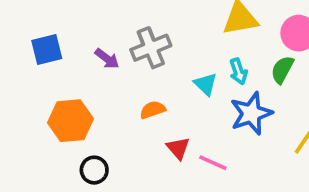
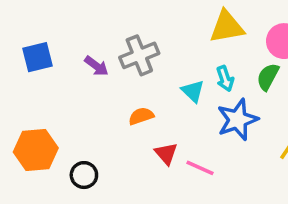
orange hexagon: (70, 121) -> (36, 150), moved

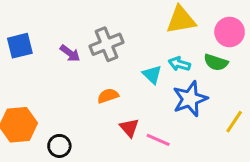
green semicircle: (268, 77) -> (216, 62), turned -100
cyan arrow: (225, 79) -> (179, 64), turned 125

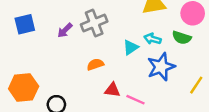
purple arrow: (70, 53) -> (65, 30), turned 98
cyan triangle: (152, 75) -> (131, 47), turned 42
red triangle: (129, 128) -> (112, 90), turned -42

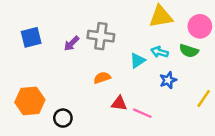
gray cross: (94, 23) -> (101, 36), turned 30
blue star: (161, 67) -> (168, 80), size x0.6

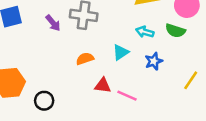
purple arrow: (71, 43) -> (53, 23), turned -84
cyan triangle: (138, 61) -> (121, 52), moved

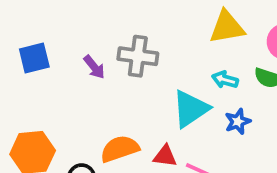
cyan triangle: (121, 52) -> (191, 109), size x1.6
orange semicircle: (85, 59) -> (120, 149), moved, size x1.5

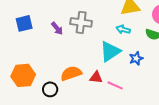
cyan arrow: (225, 80) -> (123, 29), moved

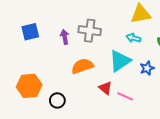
purple arrow: (57, 28) -> (65, 37), turned -152
orange semicircle: (71, 73) -> (82, 66), moved
red triangle: (96, 77) -> (105, 88), turned 32

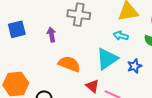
gray cross: (90, 31) -> (79, 15), moved
orange semicircle: (82, 66) -> (69, 64), turned 40

